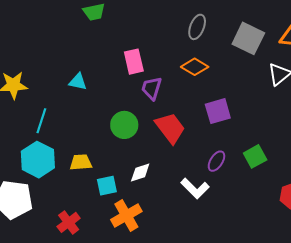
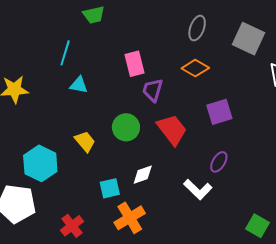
cyan line: (41, 121) -> (65, 53), moved
green square: (255, 156) -> (257, 226), moved, turned -30
yellow trapezoid: (81, 162) -> (85, 141), moved, turned 55

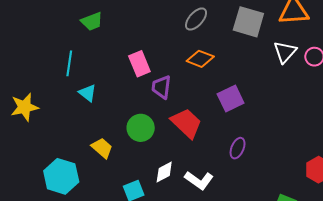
gray ellipse: (197, 28) -> (196, 19), turned 30
cyan triangle: (79, 85) -> (88, 93), turned 36
white L-shape: (198, 189) -> (199, 180), moved

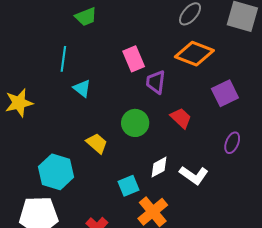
orange diamond: (200, 59) -> (194, 54), size x1.4
red trapezoid: (186, 123) -> (181, 118), size x0.7

